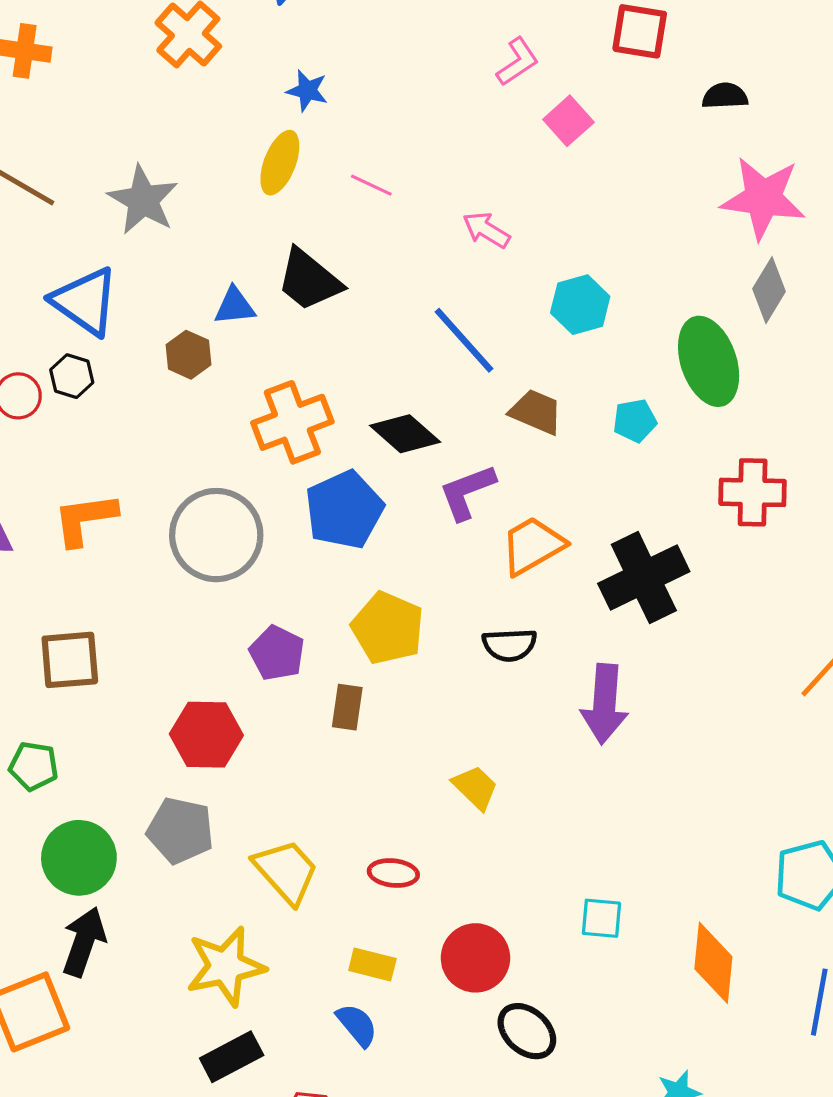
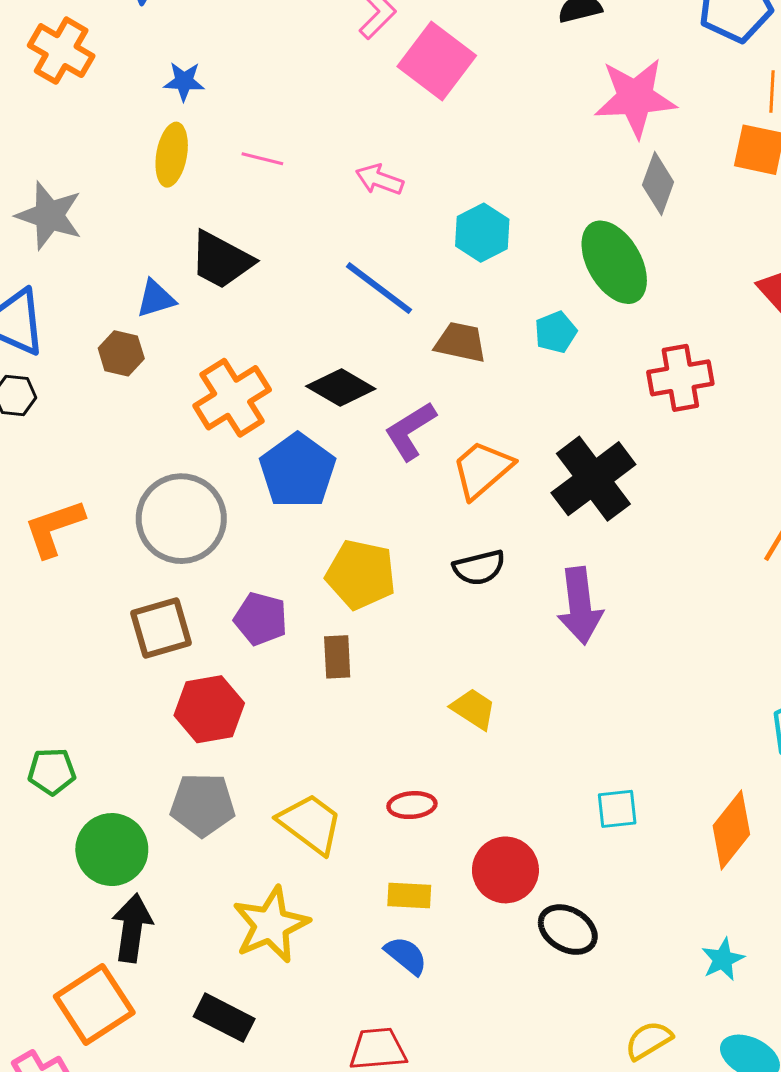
pink square: (568, 121) -> (437, 61), size x1.6
brown square: (70, 660) -> (161, 628), moved
orange diamond: (713, 963) -> (731, 830), turned 44
black rectangle: (232, 1057) -> (224, 1018), moved, turned 66

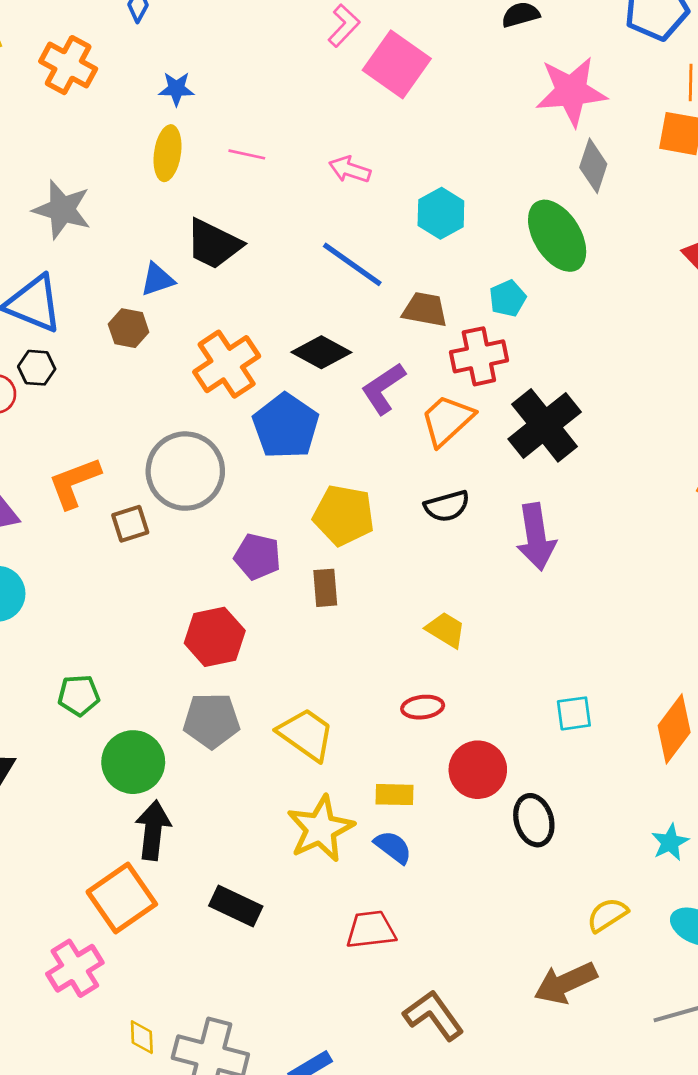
red cross: (680, 378) -> (479, 356), moved
brown square: (161, 628) -> (130, 524), moved, size x0.7
red ellipse: (412, 805) -> (423, 707), moved
yellow star: (271, 925) -> (320, 829), moved
black ellipse: (568, 930) -> (534, 820), turned 45

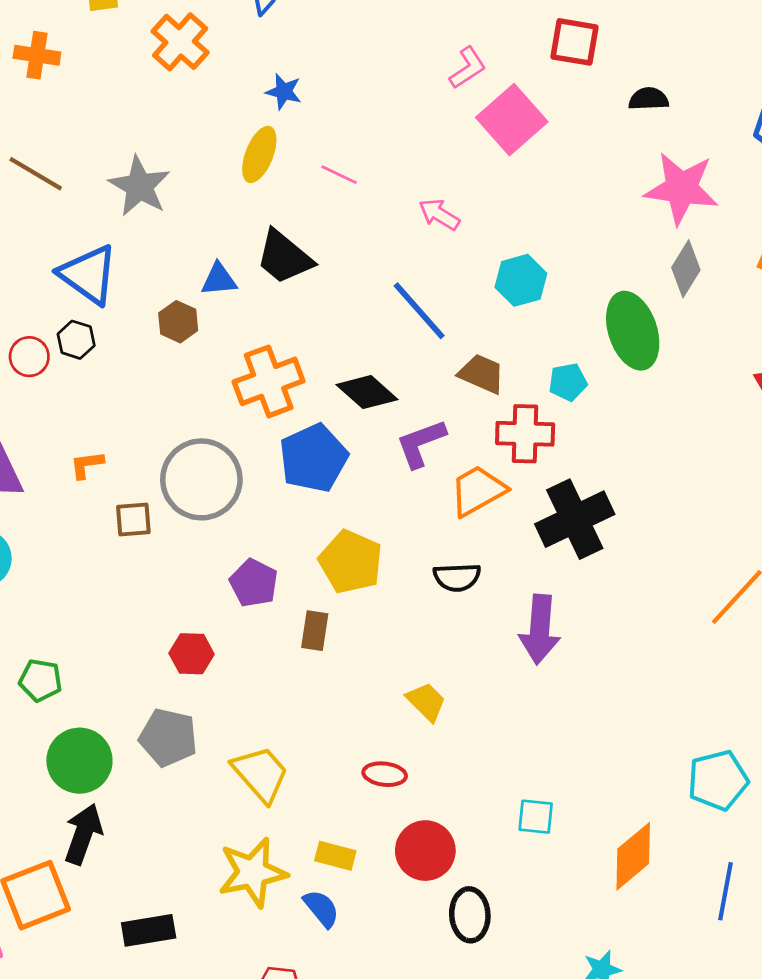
orange L-shape: (74, 483) -> (87, 465), size x0.6
red hexagon: (215, 637) -> (192, 654), size x0.7
black rectangle: (236, 906) -> (149, 930), turned -48

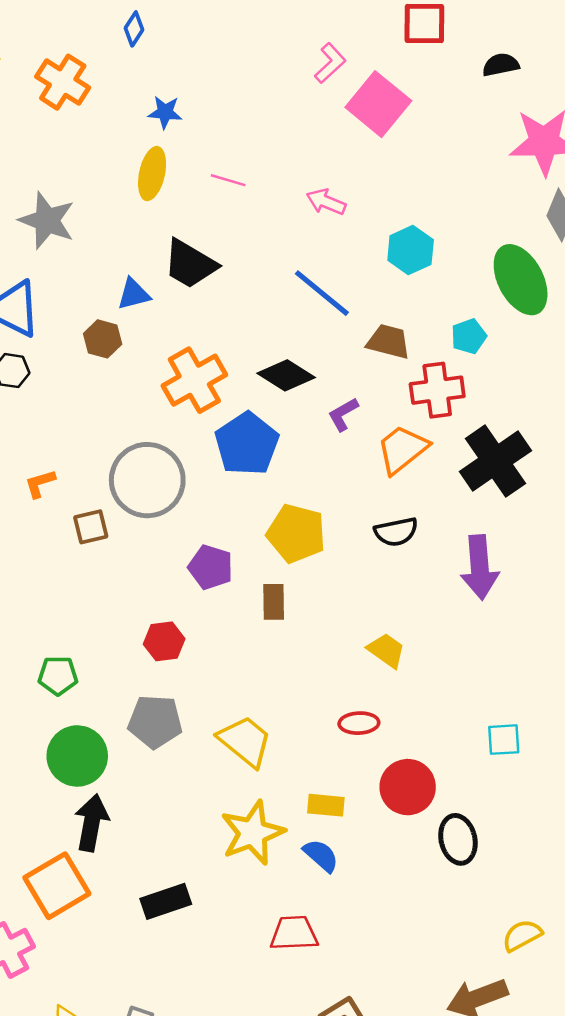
purple L-shape: (421, 443) -> (343, 414), size x0.7
green pentagon: (40, 680) -> (58, 676), moved

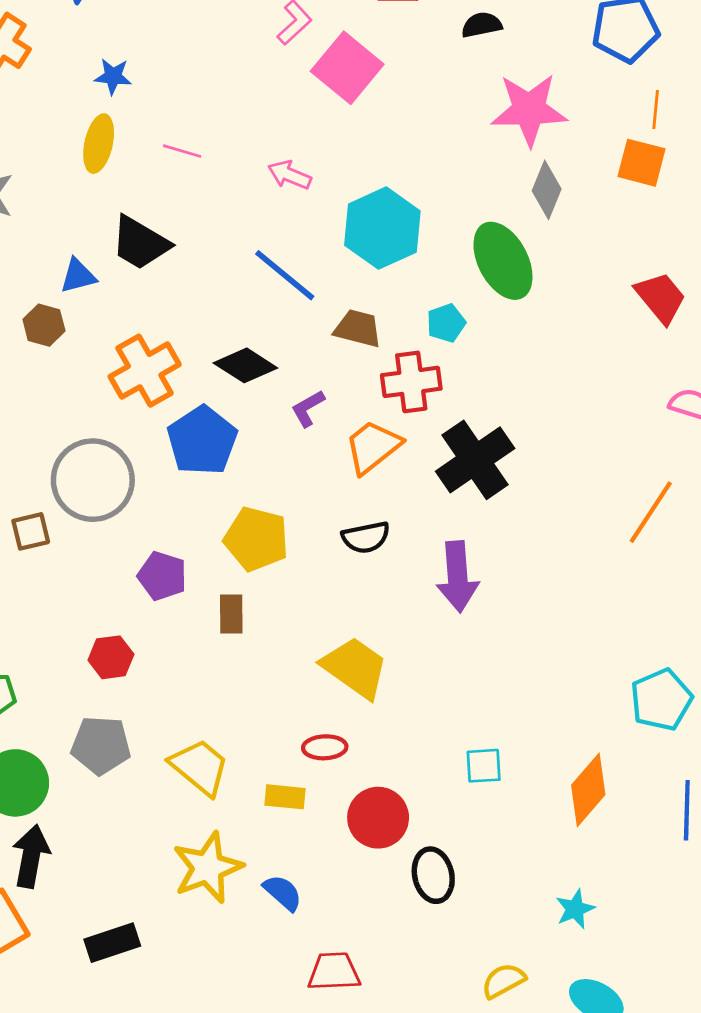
cyan hexagon: (411, 250) -> (382, 228), size x1.5
yellow trapezoid: (386, 650) -> (355, 668), size x1.6
yellow rectangle: (326, 805) -> (285, 797), moved
red trapezoid: (294, 933) -> (334, 972), moved

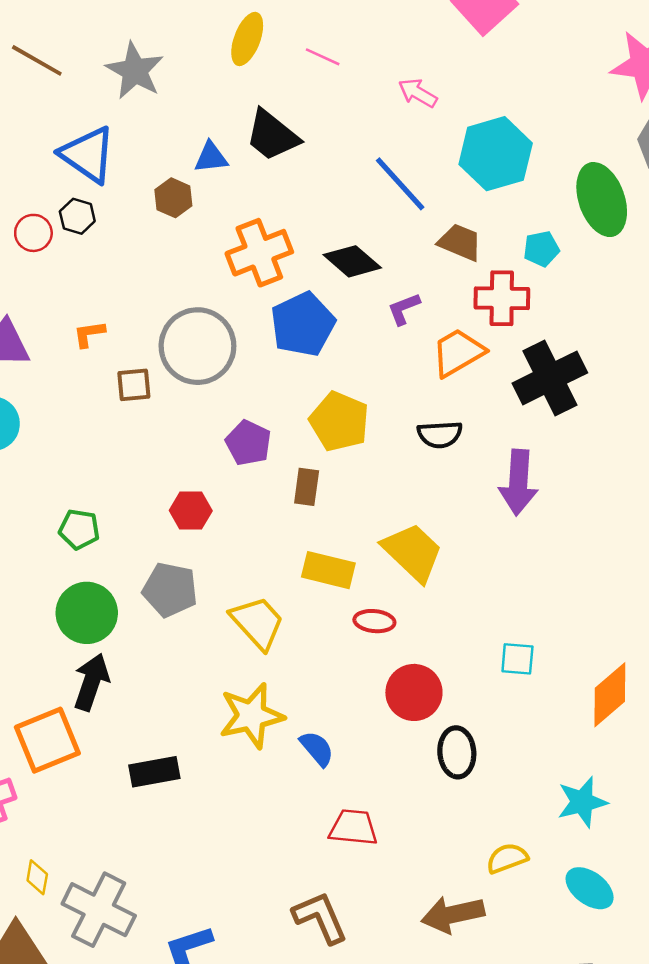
yellow rectangle: (285, 797) -> (328, 570), moved, size x1.4
cyan star: (575, 909) -> (582, 802), size x1.4

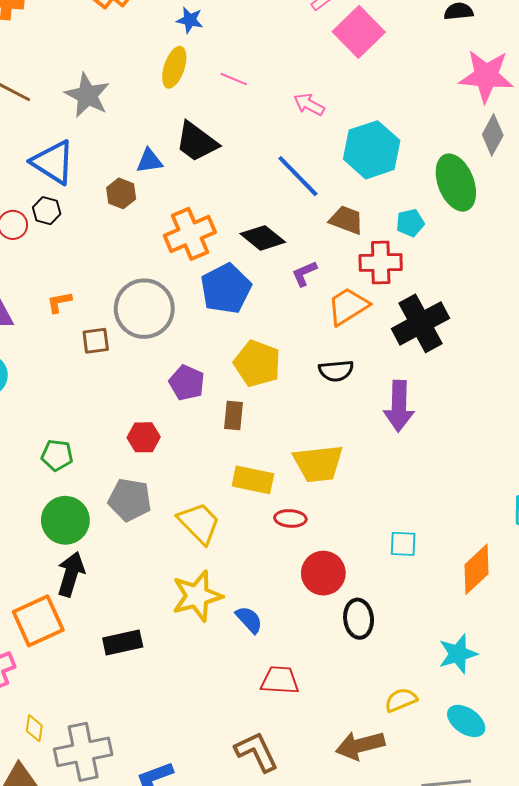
yellow trapezoid: (413, 552) -> (318, 463), turned 132
gray cross: (99, 910) -> (83, 752), turned -36

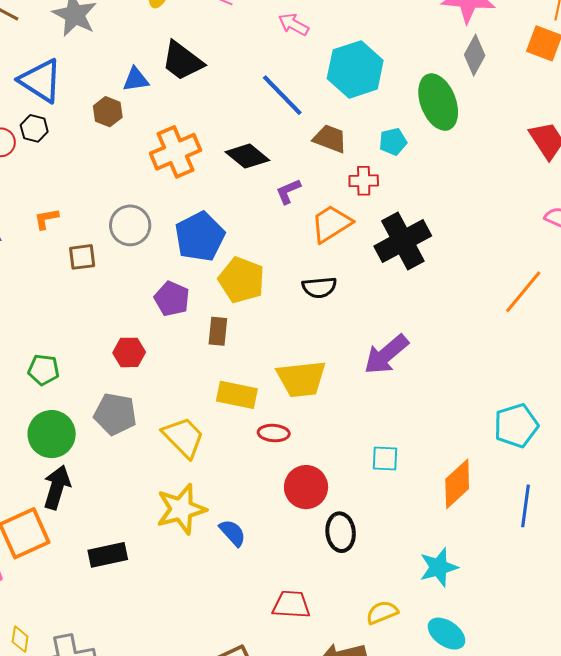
red cross: (381, 263) -> (364, 181), size x0.7
blue pentagon: (226, 289) -> (200, 237), moved
gray circle: (144, 309) -> (130, 225), size x0.7
purple arrow: (399, 406) -> (386, 355), moved, turned 48
red trapezoid: (280, 680) -> (291, 605), moved

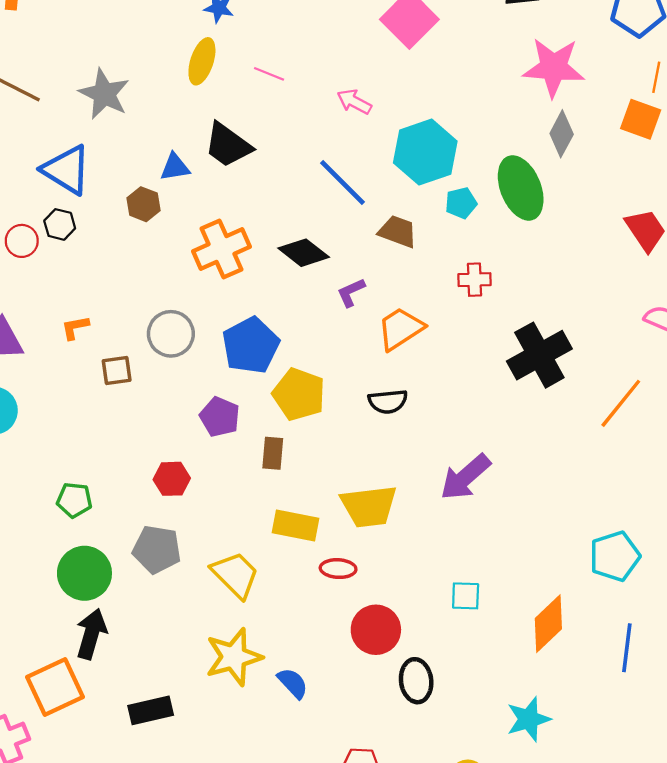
cyan pentagon: (393, 142) -> (461, 203), moved
red cross: (364, 181) -> (475, 280), moved
black cross: (403, 241) -> (539, 355), moved

